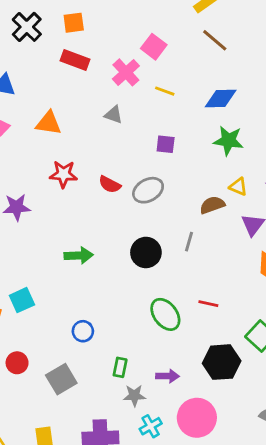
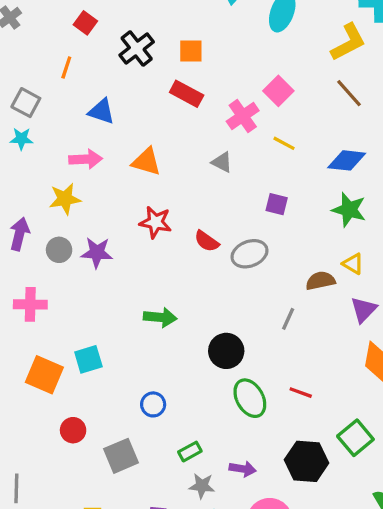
black circle: (146, 252) -> (226, 351), moved
green rectangle: (120, 367) -> (190, 452), turned 42

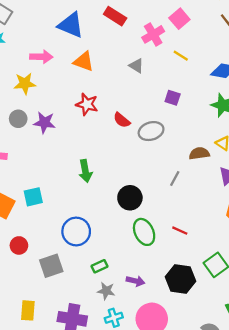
blue triangle: (101, 111) -> (71, 25), moved, size x1.4
green arrow: (160, 317) -> (85, 171), turned 70
blue circle: (153, 404) -> (76, 231), size x1.6

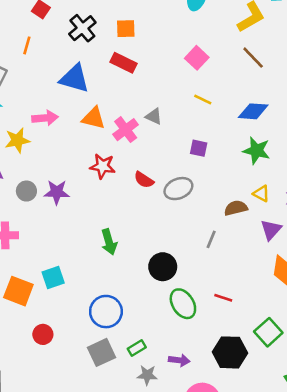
pink cross: (153, 34) -> (126, 130), moved
yellow star: (25, 83) -> (17, 140), moved
gray square: (51, 266) -> (101, 352), moved

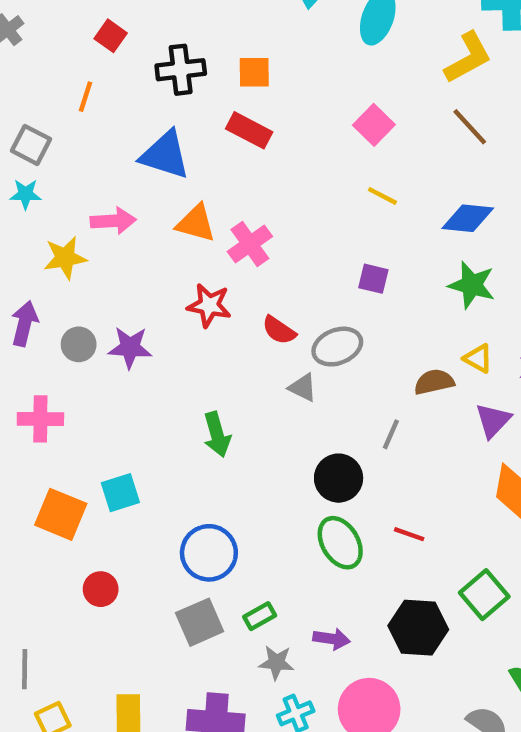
black cross: (82, 28) -> (181, 70), turned 32
gray triangle: (154, 116) -> (303, 388), moved
black circle: (163, 267) -> (339, 478), moved

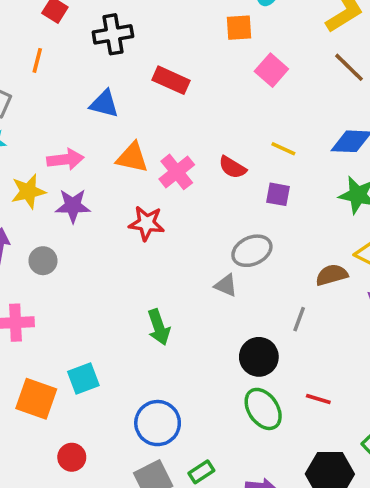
orange square: (254, 72) -> (239, 28), moved
blue triangle: (165, 155) -> (104, 104), size x0.7
yellow line: (382, 196) -> (283, 149), moved
red semicircle: (279, 330) -> (232, 167), moved
purple star: (130, 347) -> (73, 206), moved

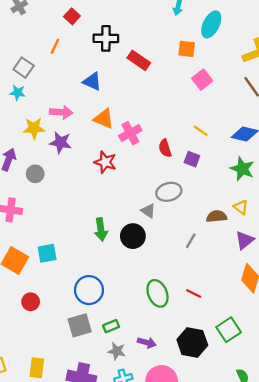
red rectangle: (171, 80) -> (139, 60), moved
red semicircle: (232, 167) -> (165, 148), moved, turned 30
black circle: (259, 357) -> (133, 236), moved

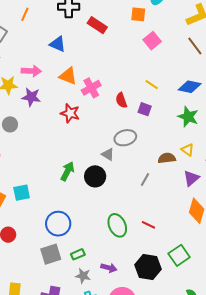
green arrow: (101, 229) -> (67, 171), turned -144

